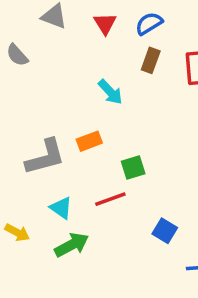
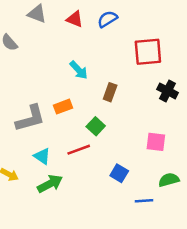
red triangle: (105, 23) -> (75, 19), turned -36
brown rectangle: (151, 60) -> (110, 92), moved
green square: (133, 168) -> (96, 126), turned -30

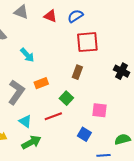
red square: (148, 52) -> (87, 42), moved
cyan arrow: (79, 70) -> (27, 55), moved
gray L-shape: (30, 118) -> (16, 92), turned -40
pink square: (156, 142) -> (99, 110), moved

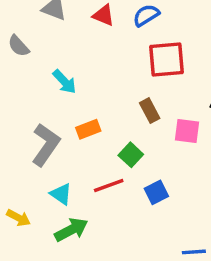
brown rectangle: (77, 72) -> (150, 111), turned -48
pink square: (99, 110) -> (187, 131), moved
blue square: (84, 134) -> (156, 192), moved, turned 32

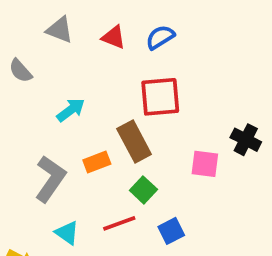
red square: (167, 60) -> (160, 97), moved
cyan arrow: (64, 82) -> (71, 110), turned -84
brown rectangle: (150, 111) -> (134, 142), moved, size x1.5

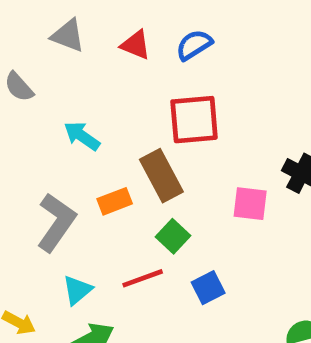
cyan arrow: (71, 110) -> (82, 136), turned -108
cyan triangle: (67, 233) -> (77, 290), turned 45

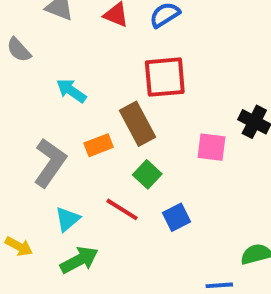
red line: (143, 278) -> (122, 209), turned 52

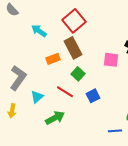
red square: (165, 77) -> (74, 21), moved, turned -35
gray L-shape: (50, 163) -> (18, 78), moved
yellow arrow: (19, 246) -> (12, 111), turned 72
green arrow: (79, 260) -> (55, 118), moved

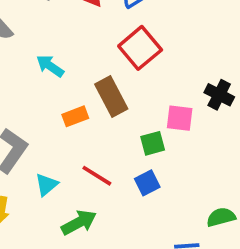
red square: (74, 21) -> (140, 48), moved
green square: (78, 74) -> (153, 143), moved, turned 32

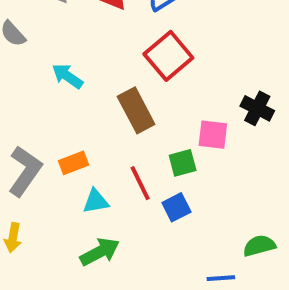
orange rectangle: (75, 116) -> (73, 163), moved
red line: (97, 176) -> (140, 183), moved, turned 32
cyan triangle: (46, 185) -> (96, 201), moved, turned 30

